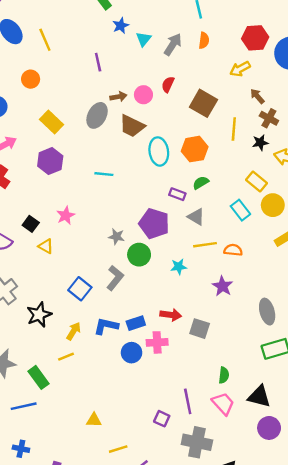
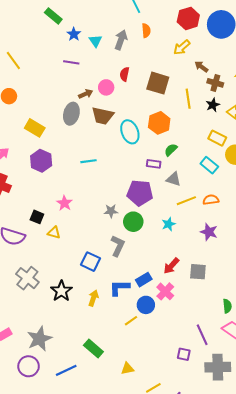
purple line: (98, 62) -> (71, 62), moved, turned -56
red arrow: (171, 315) -> (171, 266), turned 138
pink cross: (157, 342) -> (165, 291), turned -30
yellow line: (66, 357) -> (131, 321), moved
green rectangle: (39, 377) -> (93, 348), moved

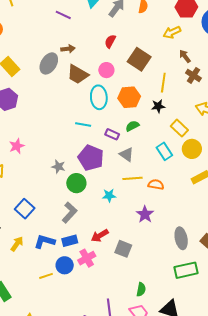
pink circle: (106, 87) -> (106, 70), moved
black star: (213, 105) -> (158, 106), moved
cyan line: (88, 161) -> (83, 124), moved
gray L-shape: (118, 246) -> (70, 212), moved

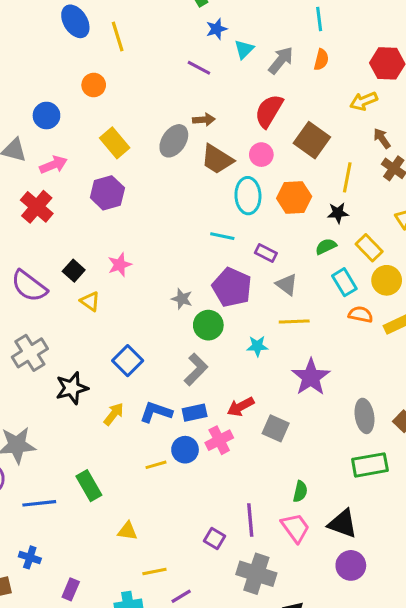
red semicircle: (110, 41) -> (269, 111), size x1.6
green semicircle: (132, 126) -> (326, 246), moved
orange semicircle: (156, 185) -> (361, 314), moved
purple star: (145, 214) -> (311, 377), size x1.4

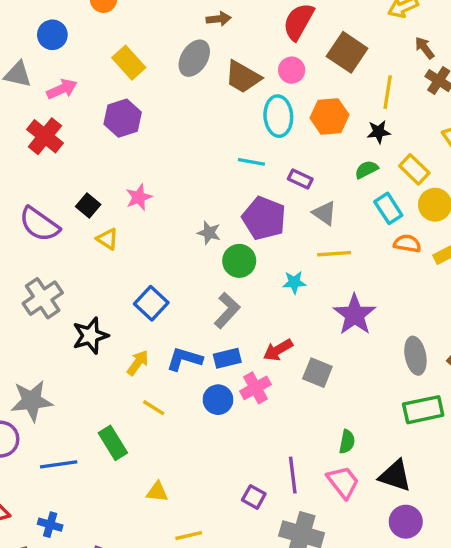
brown arrow: (204, 120) -> (219, 19), moved
yellow line: (156, 465) -> (154, 408), moved, turned 50

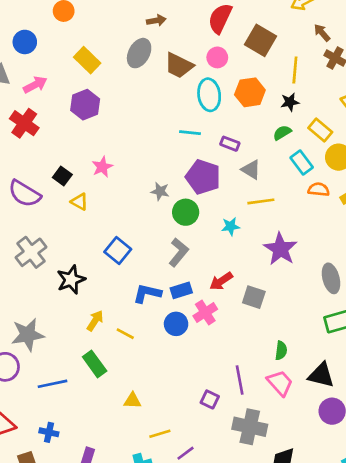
yellow arrow: (138, 363) -> (95, 321), moved

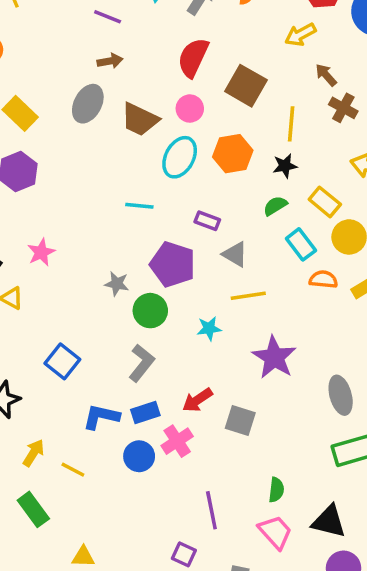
cyan ellipse: (209, 95) -> (180, 157), turned 36
cyan line: (190, 133) -> (139, 206), moved
purple line: (240, 380) -> (211, 510), moved

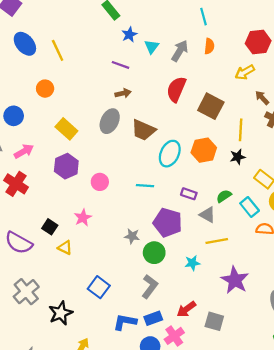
pink circle: (190, 109) -> (100, 182), moved
green semicircle: (275, 206) -> (224, 196), moved

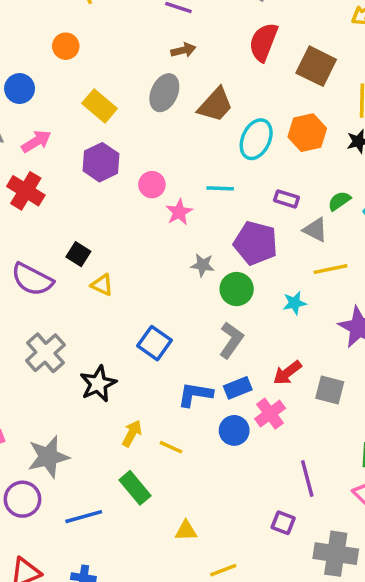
brown trapezoid: (143, 130) -> (215, 105), turned -70
pink star: (83, 218) -> (179, 212), moved

